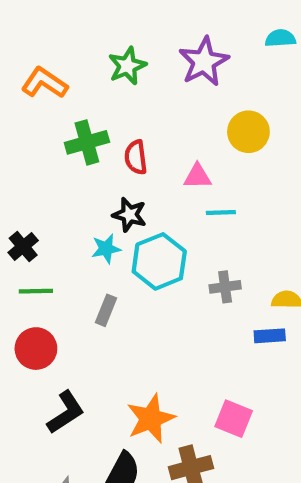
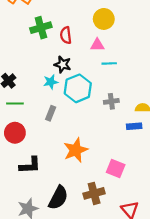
yellow circle: (248, 132) -> (104, 19), moved
black L-shape: (66, 412) -> (30, 165), turned 30
orange star: (151, 419) -> (76, 150), moved

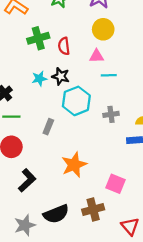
cyan star: (51, 82) -> (39, 79), moved
black L-shape: (30, 165) -> (27, 180), turned -40
black semicircle: (58, 198) -> (56, 214), turned 40

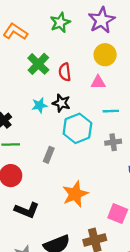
green cross: (38, 38) -> (38, 64), turned -30
cyan line: (109, 75) -> (111, 111), moved
black L-shape: (27, 180) -> (27, 210), turned 65

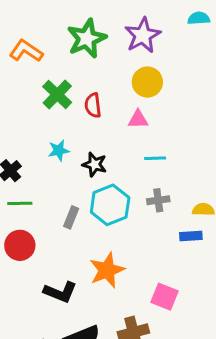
green star: (60, 22) -> (87, 38), size x1.4
black star: (61, 103) -> (94, 164), moved
cyan hexagon: (77, 128) -> (110, 205), moved
black L-shape: (27, 210) -> (60, 292), moved

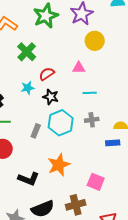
yellow circle: (147, 82) -> (95, 41), moved
red semicircle: (93, 105) -> (47, 74), moved, turned 63

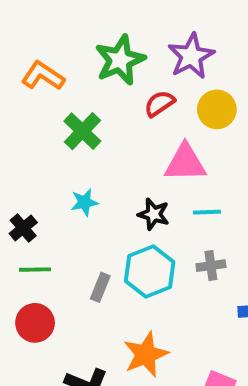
pink triangle: (79, 68) -> (185, 163), size x1.6
red semicircle: (47, 74) -> (160, 103), moved
black star: (51, 97) -> (154, 214), moved

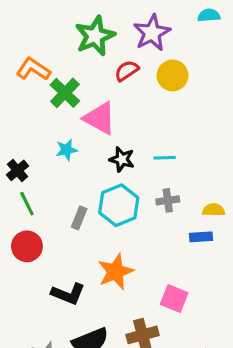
orange L-shape: (43, 76) -> (33, 69), moved
pink triangle: (185, 163) -> (100, 118), moved, turned 30
green line: (35, 270) -> (27, 204), turned 65

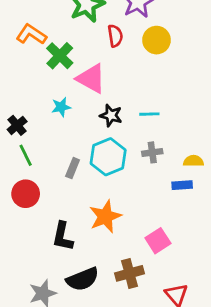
red semicircle: (127, 71) -> (115, 36), turned 115
black L-shape: (68, 294) -> (63, 236), turned 80
pink square: (174, 299) -> (158, 241), turned 35

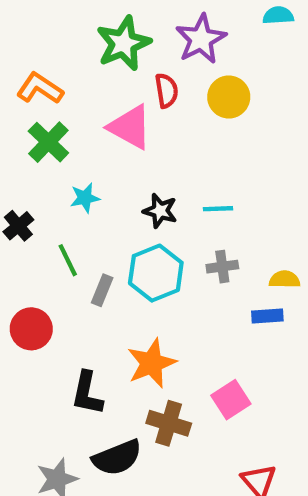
green cross: (60, 56) -> (48, 142), moved
pink triangle: (91, 78) -> (130, 127), moved
green line: (26, 155) -> (68, 260), moved
brown cross: (129, 273) -> (169, 423), moved, turned 32

